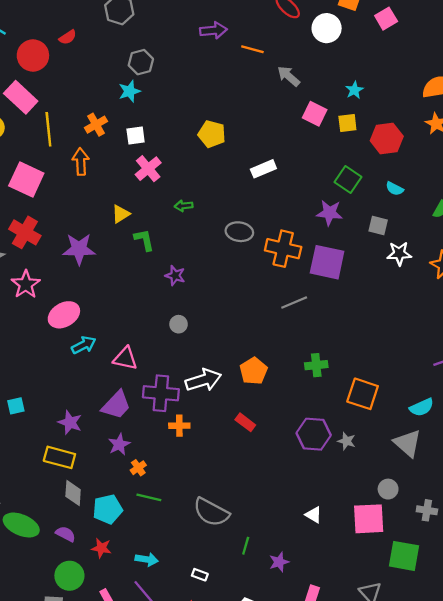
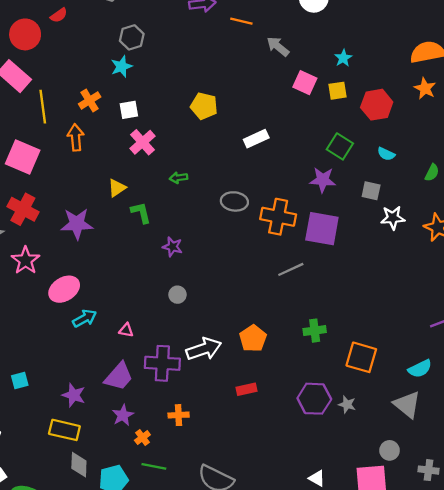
pink triangle: (125, 358) -> (126, 330), size x0.6
red rectangle: (245, 422) -> (247, 389), turned -48
orange cross: (179, 426) -> (179, 415), moved

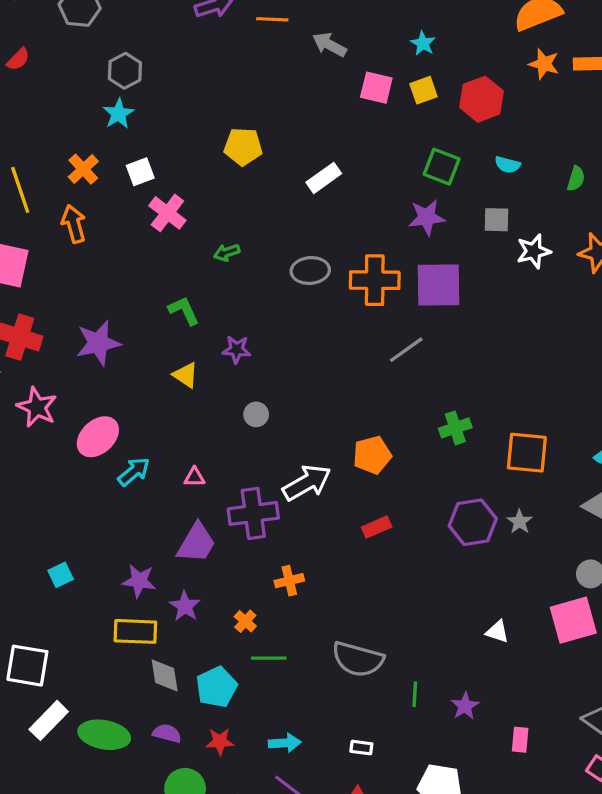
yellow triangle: (117, 188) -> (185, 375), moved, turned -42
orange pentagon: (253, 338) -> (372, 455), turned 30
gray star: (347, 404) -> (520, 522), turned 30
purple star: (123, 415) -> (185, 606), moved

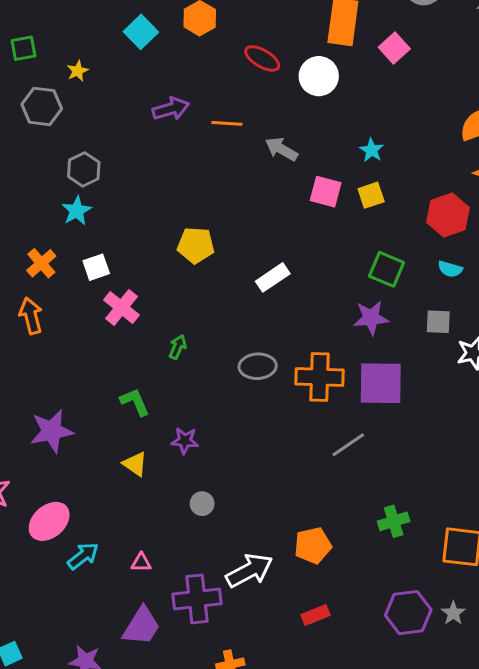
red hexagon: (481, 99) -> (448, 215), moved
green arrow: (227, 252) -> (178, 347), turned 130

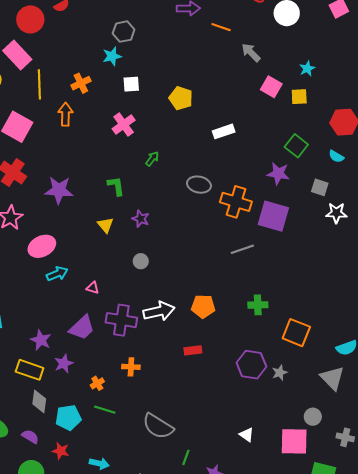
white square: (96, 267) -> (131, 84), moved

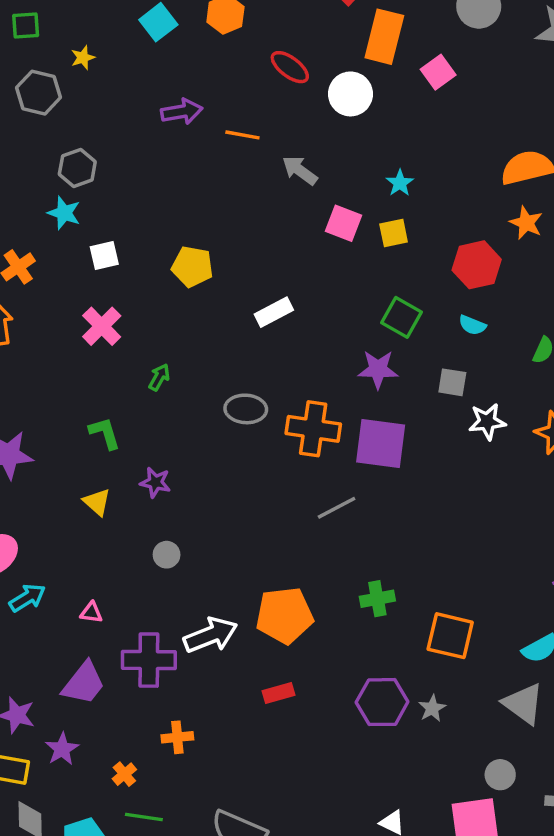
cyan star: (112, 56) -> (64, 213), turned -30
orange pentagon: (203, 306) -> (284, 615), size x1.4

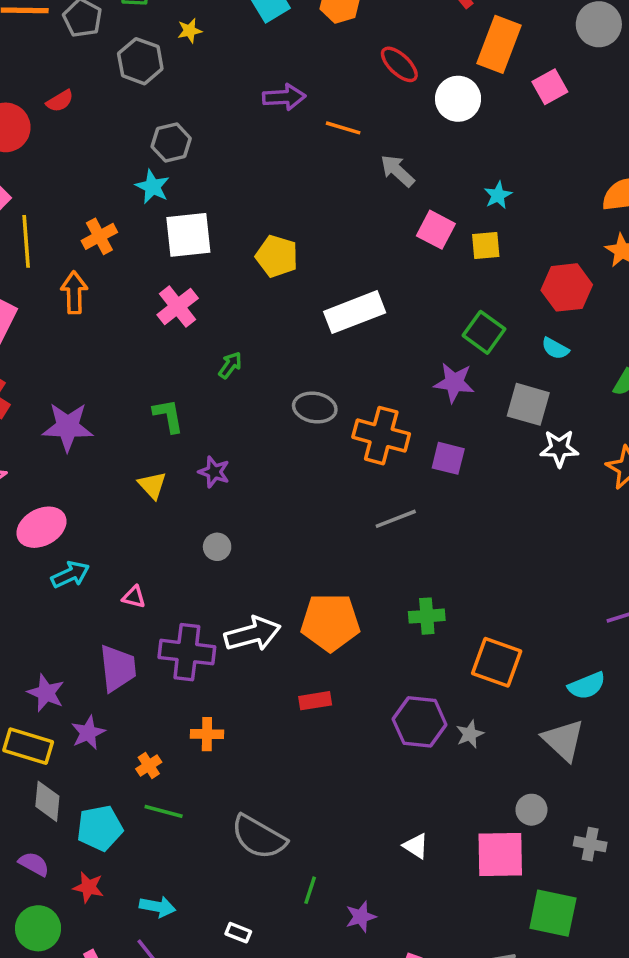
white square: (104, 256) -> (188, 235), size x1.6
white rectangle: (274, 312) -> (355, 312), size x1.5
gray square: (452, 382) -> (528, 404), size x1.4
purple square: (381, 443) -> (448, 458), size x0.6
purple trapezoid: (84, 683) -> (118, 668), turned -51

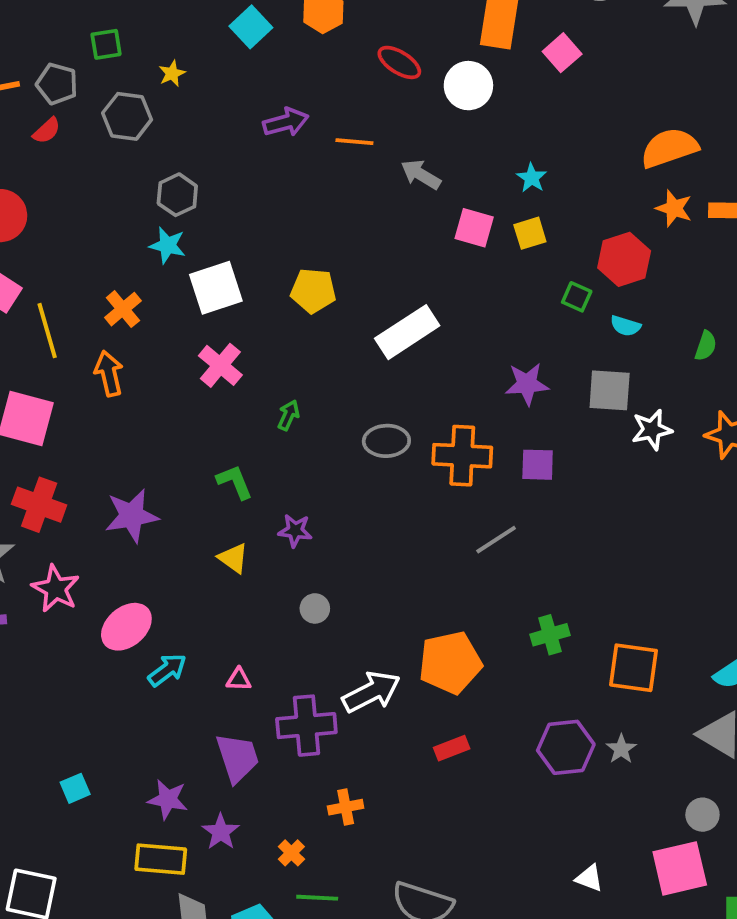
red semicircle: (60, 101) -> (47, 131), moved
green square: (484, 332) -> (577, 297), moved, size x0.7

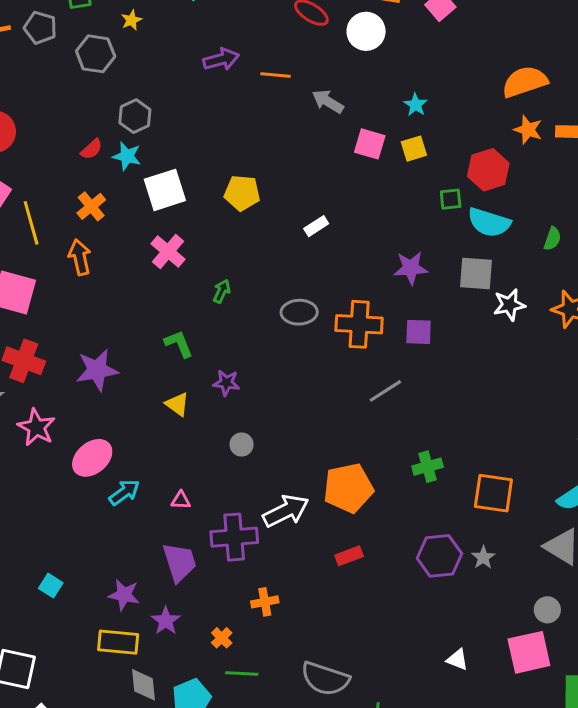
red semicircle: (47, 131) -> (92, 149), moved
green square: (577, 297) -> (451, 199), turned -30
cyan semicircle: (626, 326) -> (489, 222), size x1.8
white rectangle: (407, 332) -> (316, 226), size x0.5
cyan square: (75, 788) -> (51, 586), turned -35

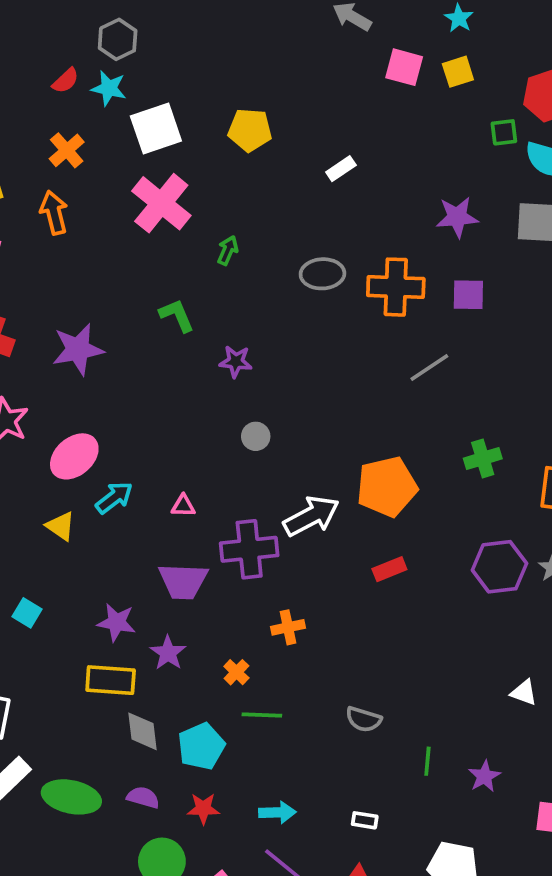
pink cross: (168, 251) -> (161, 203), size x1.4
yellow triangle: (177, 404) -> (61, 526), moved
purple trapezoid: (179, 562) -> (183, 581), turned 111
gray semicircle: (325, 679) -> (364, 719), size x0.6

